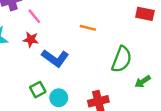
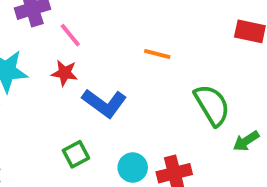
green semicircle: (122, 59) -> (212, 105), turned -52
cyan circle: (59, 98) -> (133, 168), moved

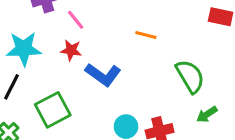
green arrow: (246, 141) -> (207, 114), moved
green square: (76, 154) -> (53, 110), moved, size x1.6

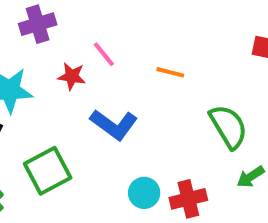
pink line: (76, 20) -> (104, 54), moved
red star: (71, 50) -> (72, 76), moved

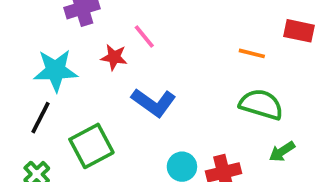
orange line: (170, 72) -> (252, 53), moved
green semicircle: (228, 127) -> (261, 104), turned -42

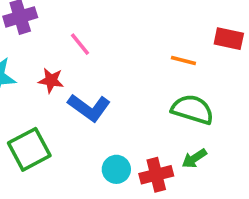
red star: (114, 57) -> (51, 80), moved
green arrow: (282, 152) -> (194, 158), moved

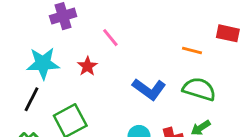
red star: (51, 80) -> (87, 66), turned 30
blue L-shape: (89, 108) -> (149, 89), moved

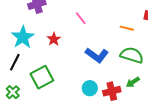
pink line: (110, 38) -> (81, 18), moved
cyan star: (43, 63) -> (23, 37), turned -30

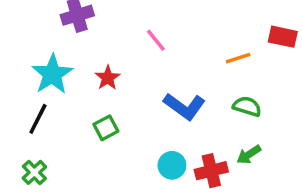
orange line: (127, 28) -> (238, 58), turned -32
green semicircle: (132, 55) -> (247, 106), size x0.7
green square: (42, 77) -> (106, 128), moved, size x0.6

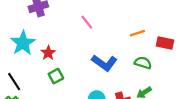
red rectangle: (283, 37) -> (165, 43), moved
red star: (108, 78) -> (48, 53), moved
black line: (38, 119) -> (14, 82), moved, turned -60

